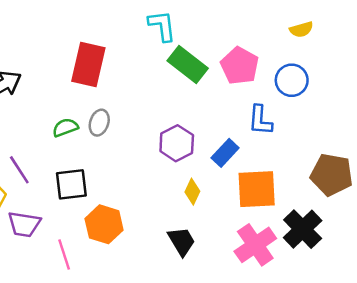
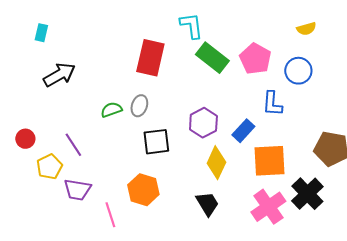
red rectangle: (88, 65) -> (150, 58), moved
black square: (71, 184) -> (156, 142), moved
yellow diamond: (192, 192) -> (216, 163), size x1.5

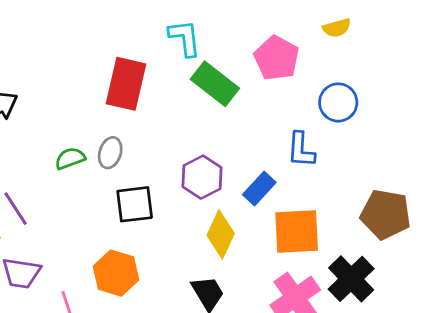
yellow semicircle: (306, 29) -> (337, 28), moved
pink pentagon: (255, 59) -> (277, 58), moved

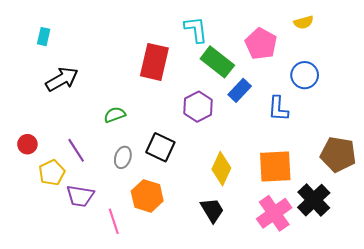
gray ellipse: (110, 153) -> (123, 157), moved
purple hexagon: (202, 177) -> (198, 107), moved
blue rectangle: (259, 189) -> (240, 90), moved
black square: (135, 204) -> (160, 147), turned 32

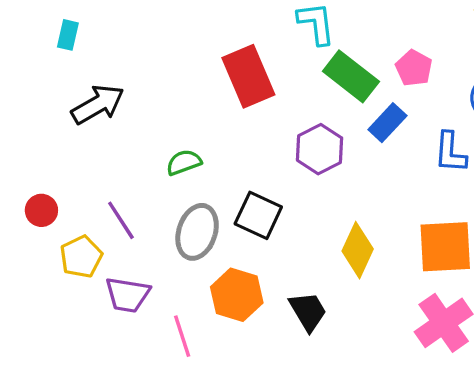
pink pentagon: (261, 44) -> (414, 68), moved, size x0.7
red rectangle: (154, 62) -> (248, 76), turned -36
gray ellipse: (123, 157) -> (197, 232), size x1.5
black trapezoid: (212, 210) -> (308, 311), moved

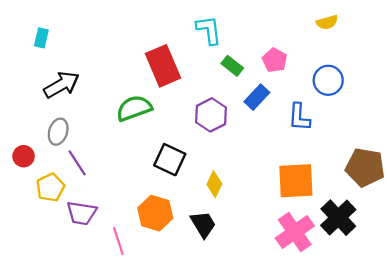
green rectangle: (351, 76) -> (232, 66), size x0.6
green semicircle: (184, 162) -> (134, 108), moved, size x1.5
gray ellipse: (197, 232) -> (58, 132), moved, size x0.7
yellow diamond: (358, 250) -> (214, 184), moved, size x0.7

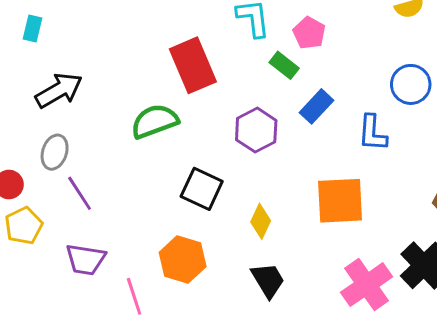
pink pentagon: (275, 60) -> (309, 33), moved
orange square: (296, 181) -> (340, 201), moved
yellow pentagon: (50, 187) -> (24, 226), moved
black trapezoid: (203, 224) -> (268, 280), moved

